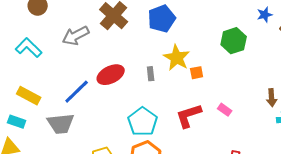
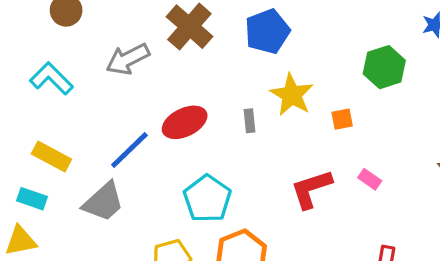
orange square: (197, 73) -> (342, 119), moved
cyan pentagon: (143, 122) -> (207, 199), moved
gray trapezoid: (61, 124) -> (103, 202), turned -36

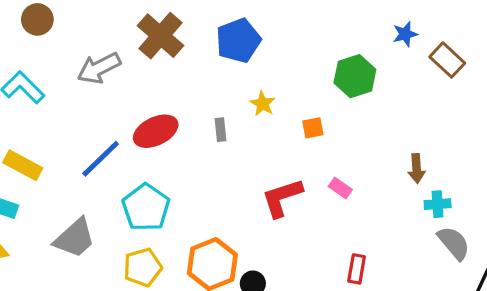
yellow star: (292, 95) -> (263, 104), size x0.6
cyan pentagon: (207, 199) -> (146, 207), moved
gray trapezoid: (103, 202) -> (75, 238), moved

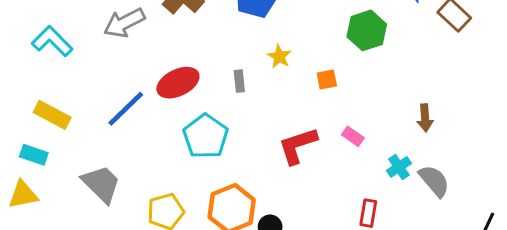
cyan cross: (438, 204) -> (399, 167), moved, turned -30
cyan pentagon: (146, 207) -> (206, 136), moved
gray trapezoid: (75, 238) -> (101, 184), turned -93
gray semicircle: (454, 243) -> (434, 181), moved

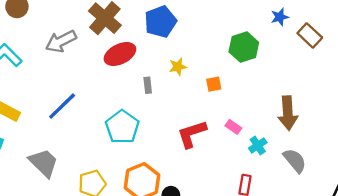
yellow star: (279, 57) -> (178, 67), turned 30
red ellipse: (178, 83) -> (120, 54), moved
brown arrow: (425, 118) -> (288, 113), size x1.6
cyan cross: (399, 167) -> (258, 145), moved

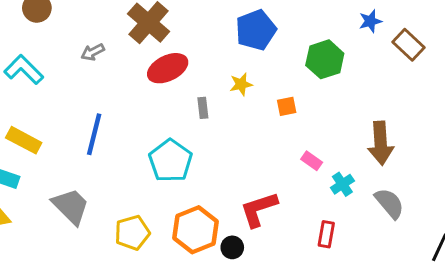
blue pentagon: (160, 22) -> (256, 30), moved
gray arrow: (61, 41) -> (93, 52), size x0.6
blue line: (62, 106) -> (94, 134), turned -32
red L-shape: (192, 134) -> (259, 209), moved

